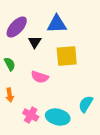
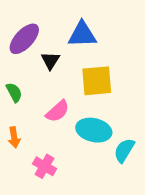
pink semicircle: (40, 77) -> (58, 111), turned -60
cyan ellipse: (58, 117) -> (94, 130), moved

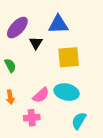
pink semicircle: (58, 111) -> (41, 95), moved
cyan semicircle: (124, 150) -> (79, 121), moved
pink cross: (45, 166) -> (32, 118), turned -35

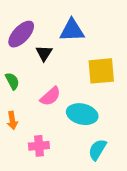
yellow square: (69, 57) -> (101, 71), moved
pink semicircle: (41, 95) -> (50, 96), moved

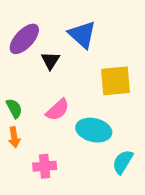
blue triangle: (72, 30) -> (82, 35), turned 44
green semicircle: (12, 81) -> (14, 108), moved
cyan semicircle: (97, 150) -> (123, 162), moved

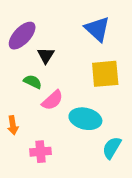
blue triangle: (82, 35) -> (97, 29), moved
green semicircle: (14, 108) -> (33, 82), moved, turned -36

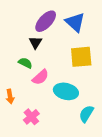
purple ellipse: (22, 36) -> (46, 21), moved
pink cross: (41, 152) -> (31, 117), turned -35

